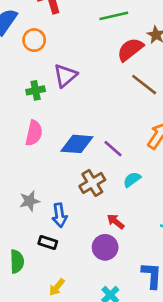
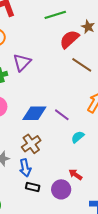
brown cross: (92, 183) -> (31, 144), moved
red arrow: (116, 222) -> (75, 175), moved
black rectangle: (48, 242) -> (33, 187), moved

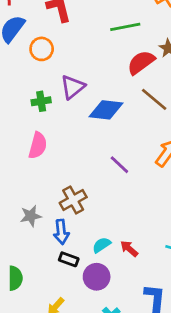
blue diamond: (34, 113) -> (106, 110), moved
cyan semicircle: (78, 137) -> (102, 245), moved
purple circle: (61, 189) -> (97, 277), moved

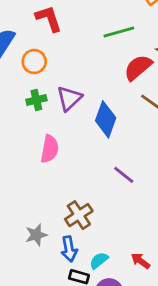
green cross: (41, 101) -> (36, 100), moved
blue diamond: (106, 110) -> (106, 119), turned -72
pink semicircle: (38, 145) -> (50, 149), moved
cyan semicircle: (102, 245) -> (99, 260), moved

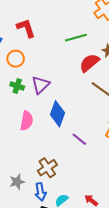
green cross: (36, 100) -> (17, 86), turned 32
blue diamond: (106, 119) -> (58, 114), moved

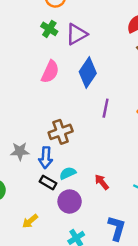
purple line: (79, 139) -> (106, 108), turned 49
gray star: (17, 182) -> (20, 151), moved

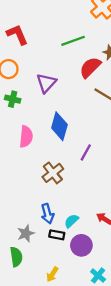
purple triangle: (77, 34) -> (46, 83), moved
purple line: (106, 108) -> (86, 152), turned 36
brown cross: (61, 132) -> (53, 173), moved
gray star: (20, 151) -> (26, 233), moved

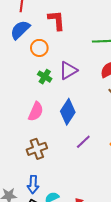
green cross: (13, 99) -> (45, 77), moved
brown cross: (53, 173) -> (37, 149), moved

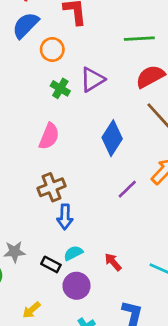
blue diamond: (68, 112) -> (112, 138), moved
purple line: (83, 142) -> (127, 189), moved
blue arrow: (33, 184) -> (65, 217), moved

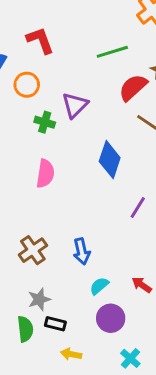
brown cross: (52, 187) -> (33, 250), moved
black rectangle: (51, 264) -> (55, 324), moved
yellow arrow: (31, 310) -> (71, 354), turned 66

